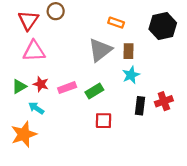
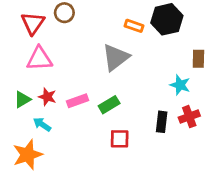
black hexagon: (163, 26) -> (167, 19), moved
brown rectangle: (129, 51) -> (198, 59), moved
cyan star: (131, 75) -> (180, 85), moved, turned -30

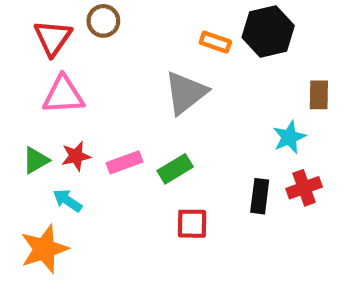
cyan star: (180, 85) -> (289, 137), turned 30
red star: (47, 97) -> (76, 156), turned -30

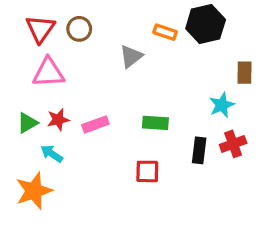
brown circle: (103, 21) -> (79, 29), moved
gray triangle: (186, 93) -> (131, 56), moved, size x0.7
green rectangle: (175, 169) -> (155, 123), moved, turned 35

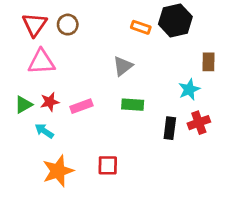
gray triangle: (131, 56) -> (123, 66), moved
red square: (147, 171) -> (108, 165), moved
orange star: (34, 191) -> (58, 171), moved

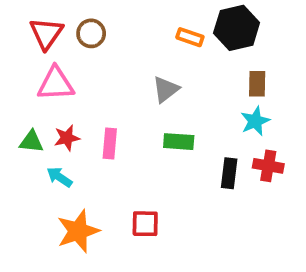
brown rectangle: (208, 62) -> (257, 84), moved
green triangle: (23, 105) -> (31, 142), turned 36
pink rectangle: (81, 106) -> (110, 143), turned -65
red cross: (199, 123) -> (268, 166), turned 30

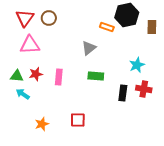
orange rectangle: (190, 37) -> (107, 27), moved
brown rectangle: (257, 84) -> (152, 27), moved
cyan arrow: (59, 177) -> (23, 94), moved
orange star: (78, 231) -> (42, 124), size x0.6

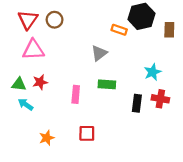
pink rectangle: (59, 77) -> (76, 94), moved

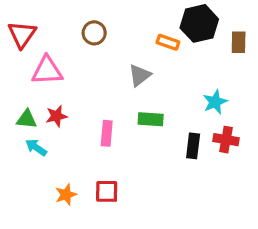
red triangle: (28, 20) -> (22, 34), moved
brown circle: (55, 20) -> (94, 33), moved
red square: (87, 133) -> (107, 191), moved

